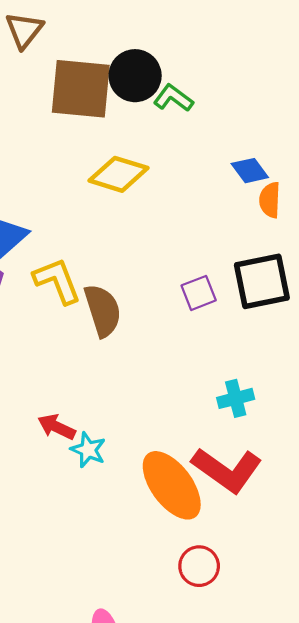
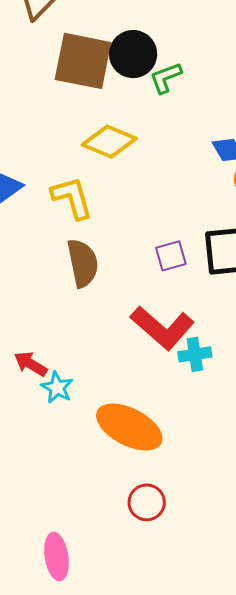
green L-shape: (173, 98) -> (166, 78), turned -63
yellow L-shape: (57, 281) -> (72, 198), moved
red L-shape: (227, 470) -> (162, 328), moved
orange ellipse: (172, 485) -> (129, 427), turned -32

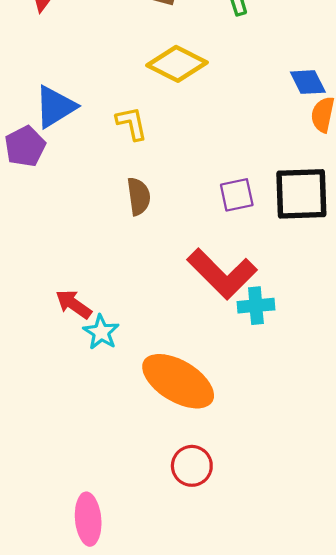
yellow L-shape: (72, 198) -> (132, 123), size x0.7
brown semicircle: (83, 263) -> (139, 196), size x0.7

